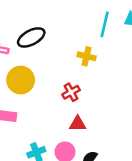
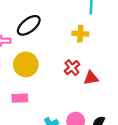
red triangle: (78, 124) -> (91, 78), moved

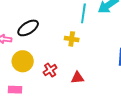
red cross: (72, 68) -> (50, 70), moved

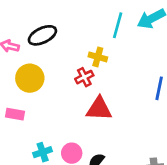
red cross: (50, 70) -> (84, 77), moved
red triangle: (77, 78) -> (99, 109), size x1.5

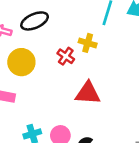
red cross: (84, 77) -> (66, 56), moved, turned -30

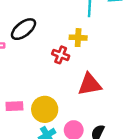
yellow circle: (21, 62) -> (45, 109), moved

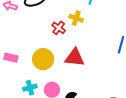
yellow circle: (45, 109) -> (43, 59), moved

